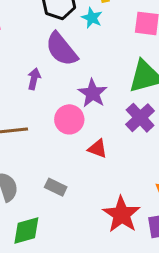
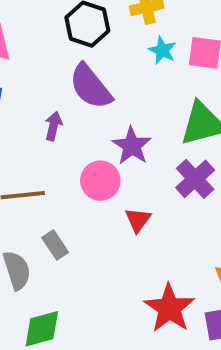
cyan star: (92, 18) -> (162, 50), moved
red triangle: (98, 149) -> (138, 220), turned 45
gray rectangle: (56, 187) -> (55, 245), moved, turned 30

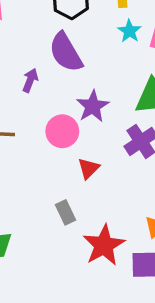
gray rectangle: (55, 245) -> (65, 212), moved

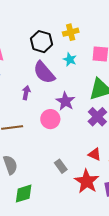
cyan star: (129, 31) -> (70, 59), moved
red triangle: (89, 168) -> (95, 154), moved, turned -40

